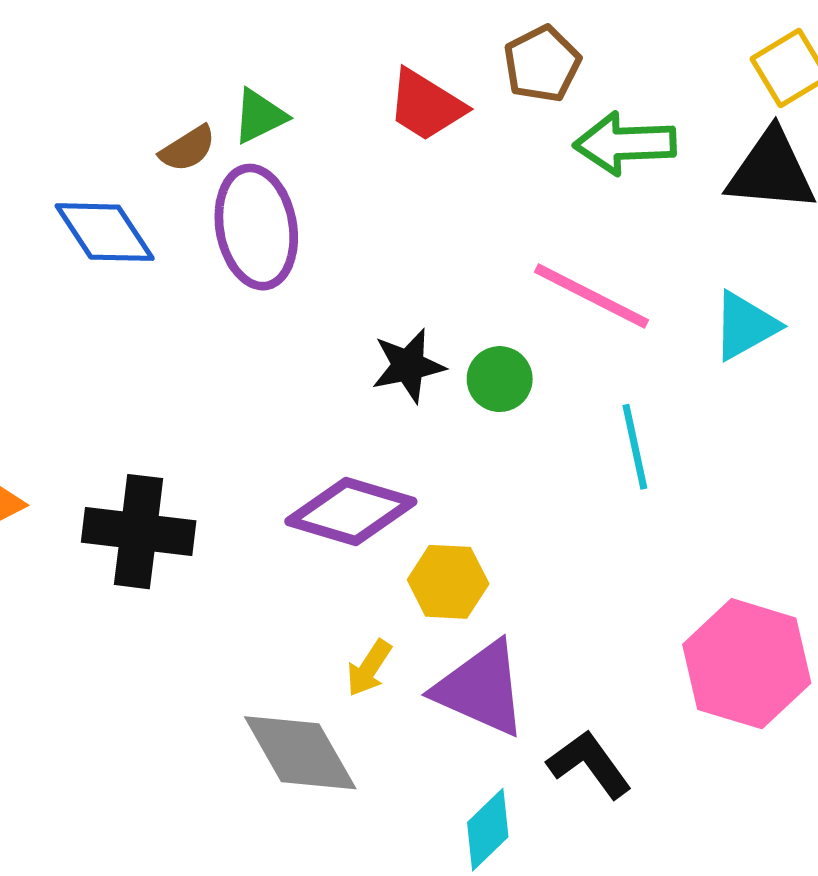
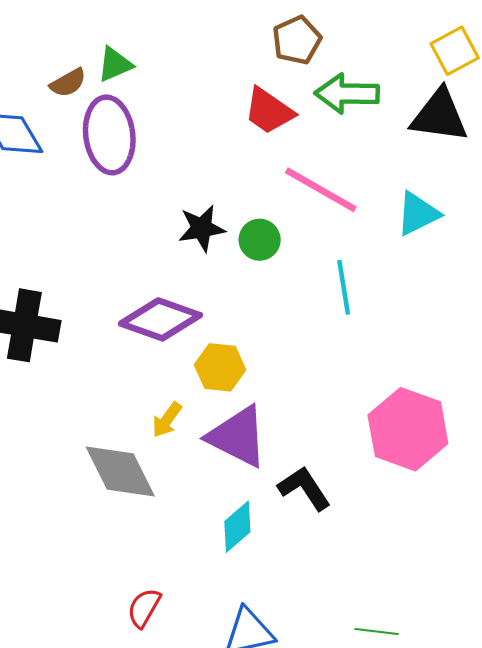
red trapezoid: (426, 105) -> (269, 111), moved

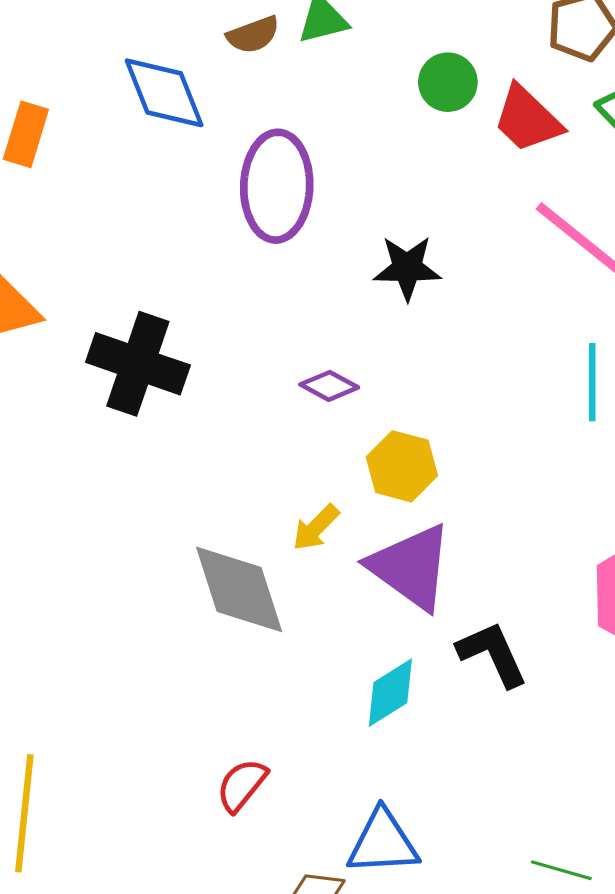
purple ellipse: (109, 135) -> (277, 186), moved
green circle: (260, 240) -> (448, 82), moved
purple diamond: (160, 319) -> (329, 386), size x0.5

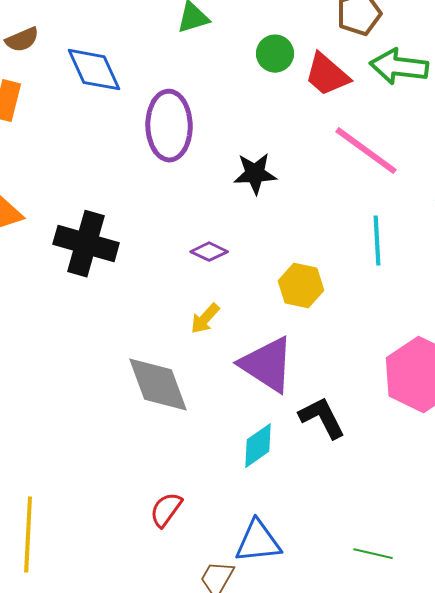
brown semicircle: (253, 35) -> (22, 40), moved
yellow hexagon: (402, 466) -> (301, 286), moved
yellow arrow: (316, 528) -> (205, 319), moved

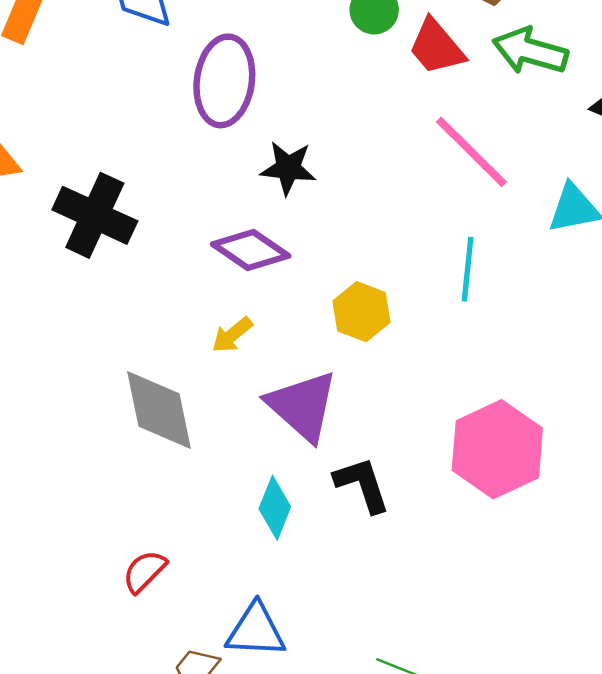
black star: (255, 174) -> (288, 168), moved
purple diamond: (209, 252) -> (251, 250), size x1.6
cyan diamond: (258, 446) -> (275, 508), turned -42

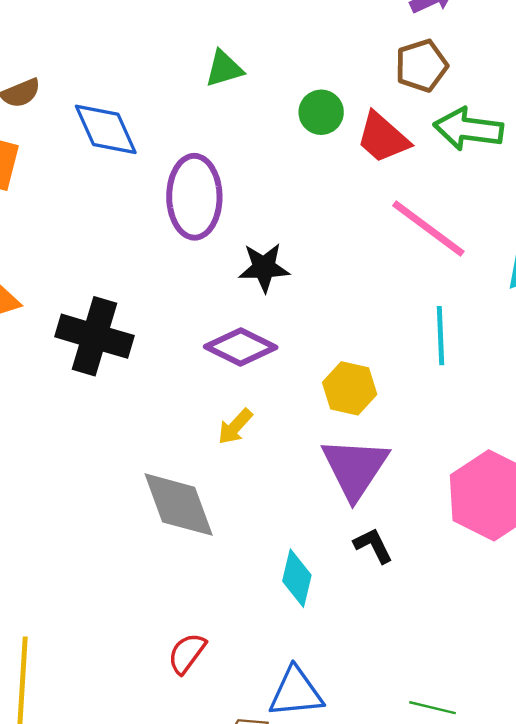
purple triangle: (302, 406) -> (355, 468), moved, turned 30
black L-shape: (362, 485) -> (373, 545), size x0.7

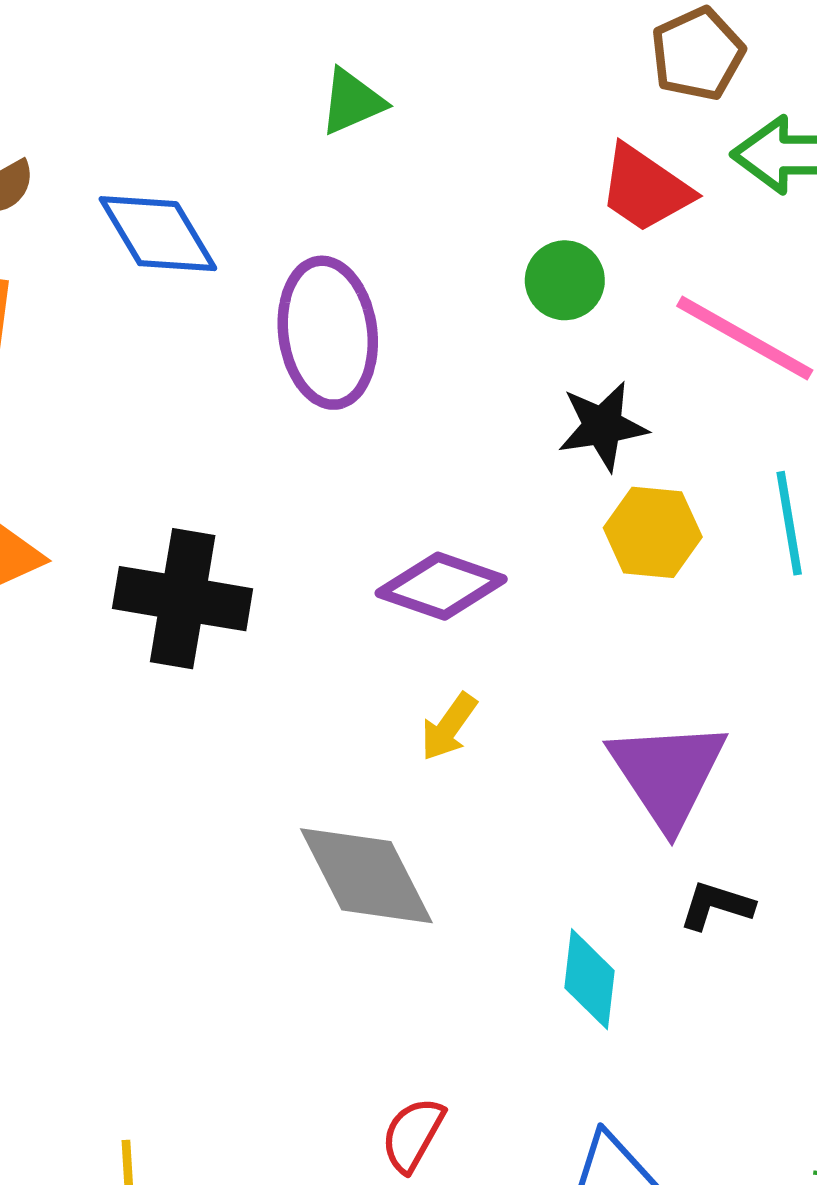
green circle: (321, 112) -> (565, 280), moved
black star: (264, 268) -> (603, 426), moved
yellow hexagon: (350, 388) -> (653, 532), moved
black L-shape: (373, 545) -> (716, 906), turned -39

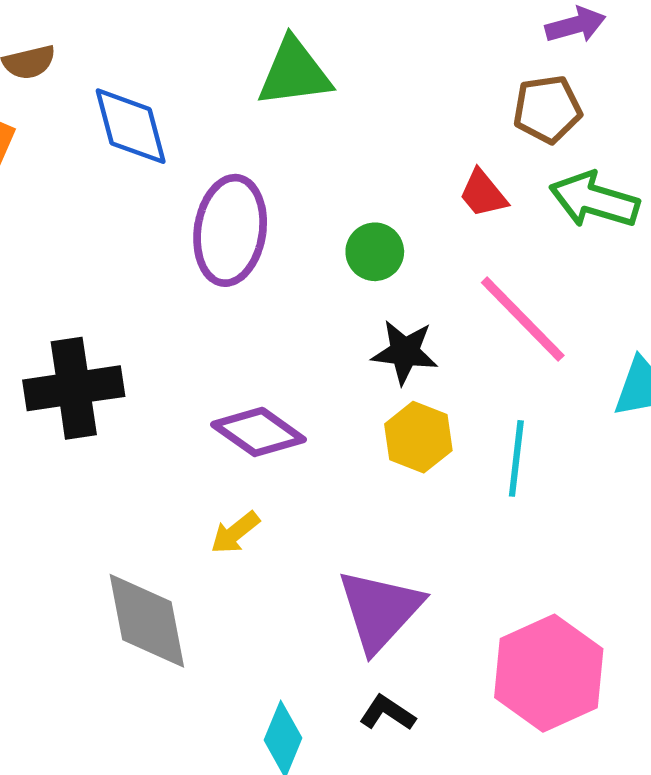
green triangle: (352, 102) -> (294, 73), size x1.5
red trapezoid: (645, 189) -> (483, 194), size x0.7
green circle: (565, 280) -> (375, 252), moved
black cross: (183, 599) -> (74, 388), turned -34

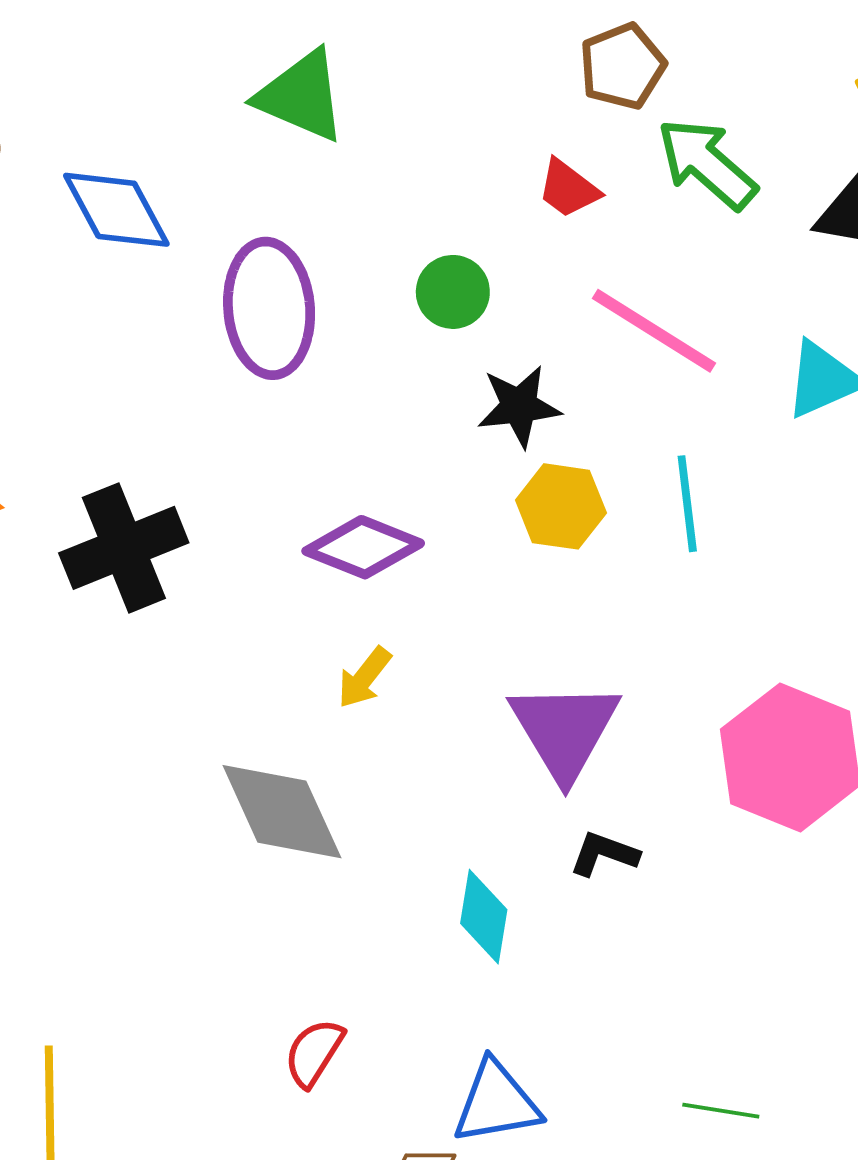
green triangle: (294, 73) -> (301, 96), turned 44
green arrow: (594, 200) -> (707, 164), turned 38

